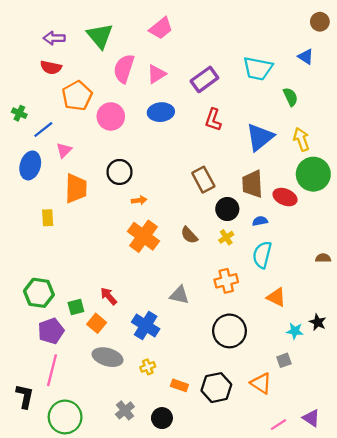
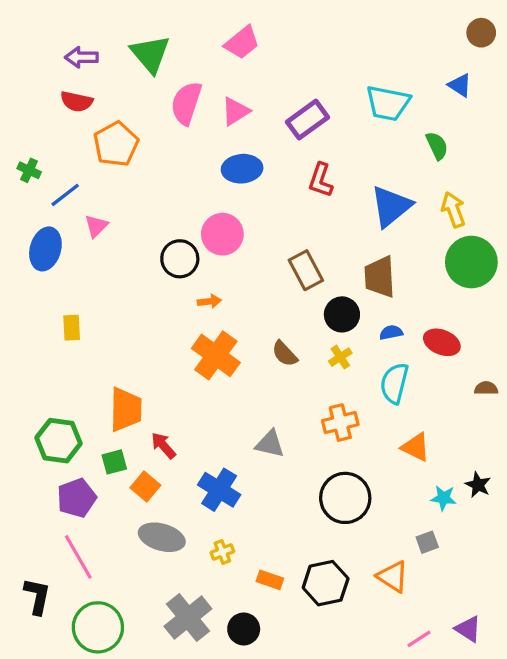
pink circle: (111, 116) -> (222, 234), moved
orange trapezoid: (76, 188) -> (126, 409), moved
red ellipse: (285, 197) -> (442, 342), moved
pink line: (52, 370) -> (78, 557), turned -44
gray cross: (125, 410) -> (188, 618), size x1.6

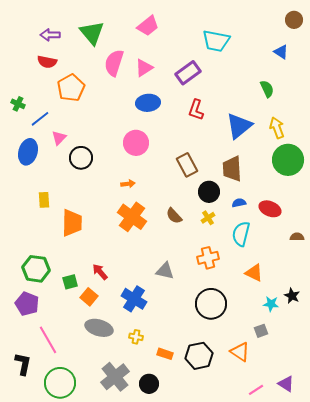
cyan trapezoid: (388, 103) -> (216, 41), moved
black circle: (180, 259) -> (81, 158), moved
orange trapezoid: (126, 409) -> (72, 223), moved
purple pentagon: (77, 498) -> (27, 304), moved, turned -30
yellow cross: (222, 552) -> (136, 337), turned 32

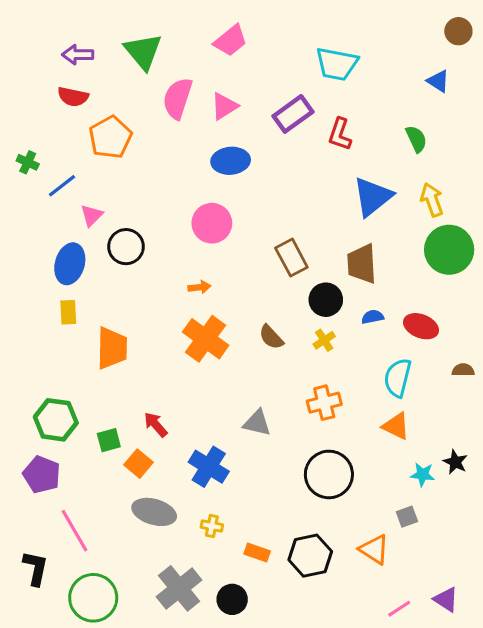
red L-shape: (196, 110) -> (340, 134), moved
blue ellipse: (28, 152) -> (70, 264), moved
cyan semicircle: (241, 234) -> (398, 378), moved

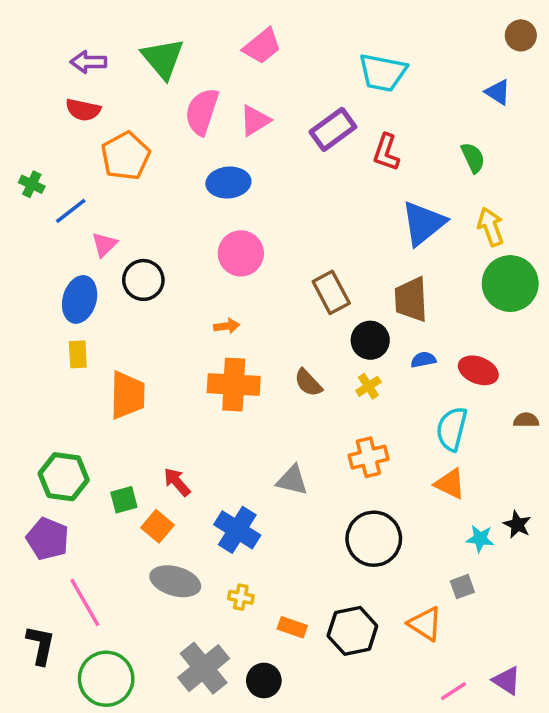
blue ellipse: (231, 161) -> (228, 183), moved
orange cross: (206, 339) -> (234, 385), turned -33

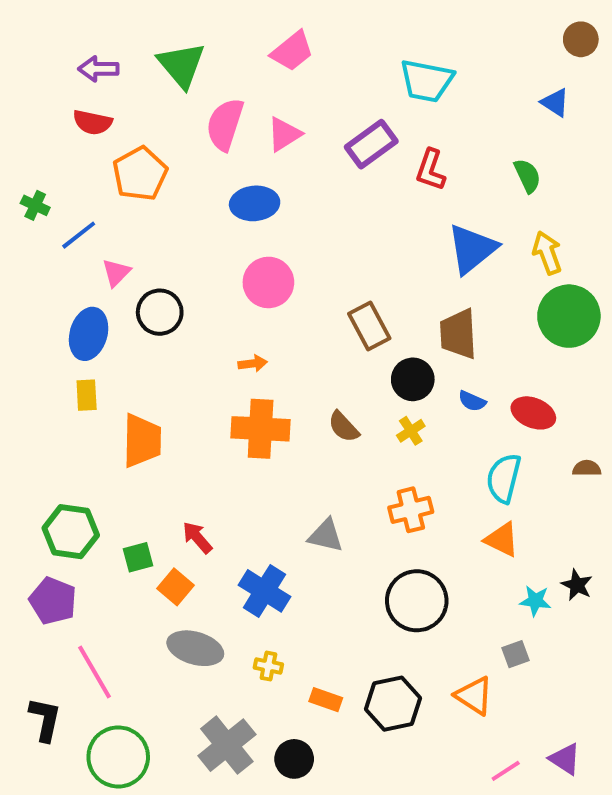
blue semicircle: (423, 360) -> (472, 401), turned -145

